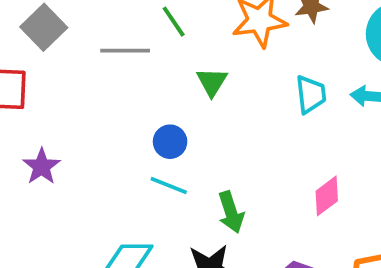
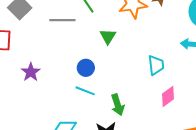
cyan trapezoid: (311, 94) -> (156, 65), moved
purple star: (41, 166) -> (31, 72), moved

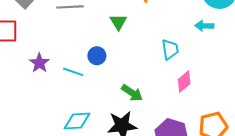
cyan line: (85, 91) -> (73, 72), moved
green arrow: (118, 105) -> (132, 93), turned -35

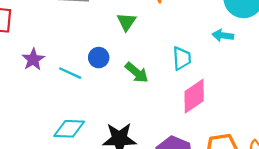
pink diamond: (184, 82) -> (194, 96), size x1.4
green arrow: (132, 93) -> (137, 73), moved

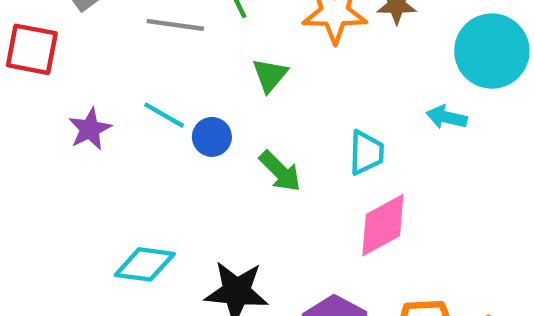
cyan line: (70, 73) -> (164, 115), moved

